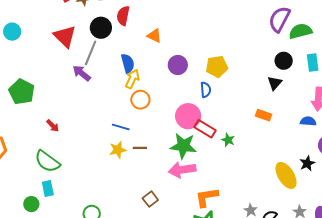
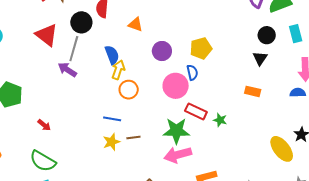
pink circle: (188, 116) -> (176, 86), moved

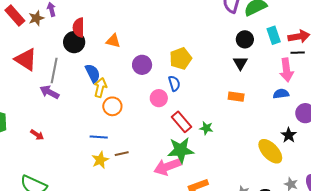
black circle: (81, 22) -> (74, 42), moved
pink circle: (176, 86) -> (159, 98), size x0.7
red rectangle: (196, 111) -> (182, 122), turned 30
red arrow: (44, 125) -> (37, 135), moved
green star: (176, 131) -> (181, 150), moved

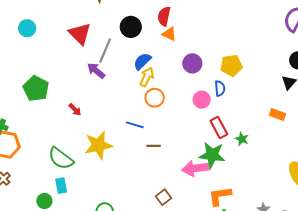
red semicircle: (79, 28) -> (164, 16), moved
blue semicircle: (93, 73) -> (142, 61), turned -120
yellow star: (100, 160) -> (98, 145), moved, size x1.6

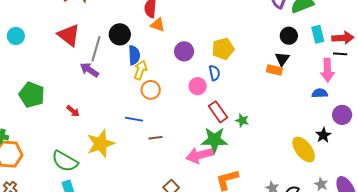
black circle: (131, 27) -> (120, 34), moved
blue semicircle: (142, 61) -> (134, 55), turned 138
orange rectangle: (278, 114) -> (274, 70), moved

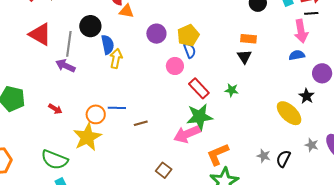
yellow pentagon: (223, 49) -> (188, 35), moved
black triangle: (282, 59) -> (244, 57), moved
orange circle: (151, 90) -> (96, 114), moved
green star: (242, 120) -> (232, 90), moved

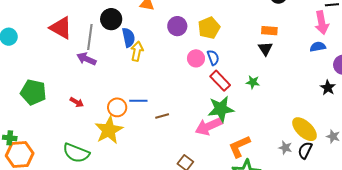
blue semicircle: (190, 50) -> (213, 58), moved
yellow ellipse: (289, 113) -> (304, 129), moved

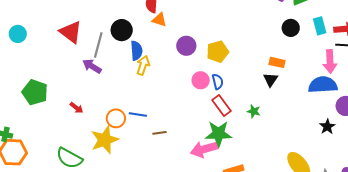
blue semicircle: (318, 47) -> (323, 85), size x1.8

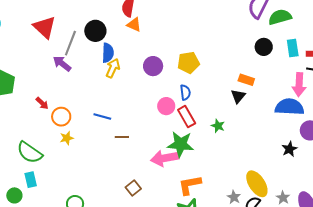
purple circle: (186, 46) -> (153, 66), moved
pink circle: (201, 80) -> (166, 106), moved
orange circle: (116, 118) -> (61, 117), moved
yellow star: (105, 140) -> (67, 138), size x0.5

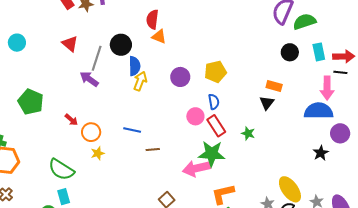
red triangle: (45, 27) -> (70, 44), size x0.7

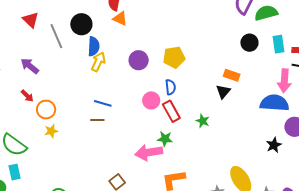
gray line: (97, 58) -> (56, 36), turned -45
purple arrow: (89, 79) -> (30, 66), moved
blue line: (132, 130) -> (103, 103), moved
brown line: (153, 149) -> (97, 120), moved
green star: (212, 154) -> (165, 139), size x0.6

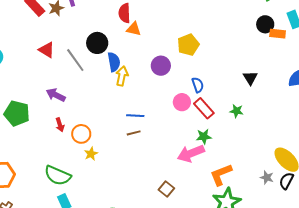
yellow pentagon: (174, 57) -> (188, 45), moved
orange rectangle: (232, 75) -> (278, 34), moved
red arrow: (27, 96) -> (60, 125), turned 40

